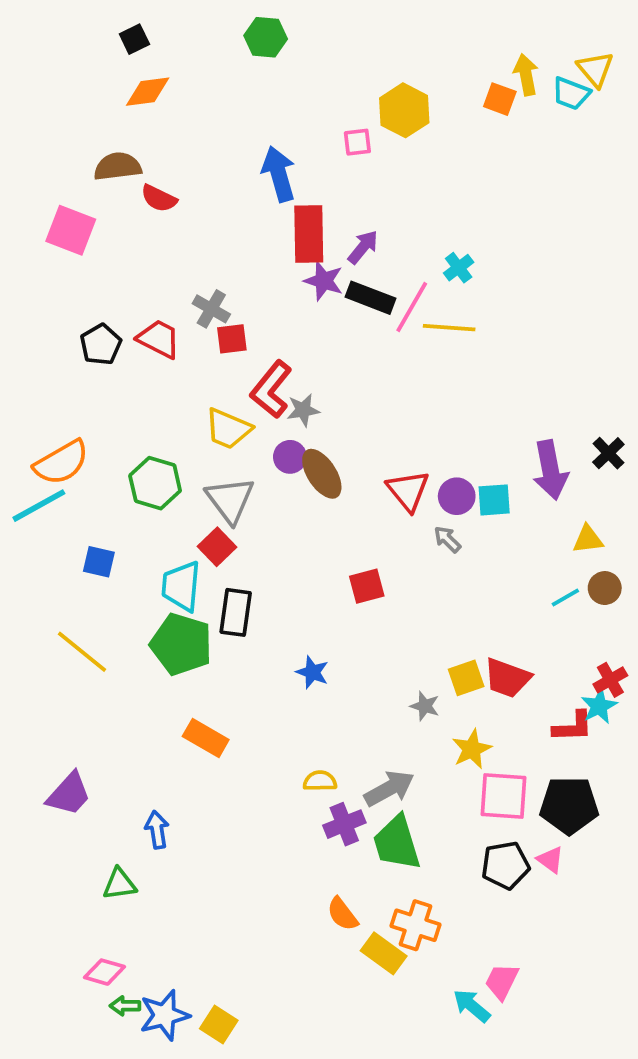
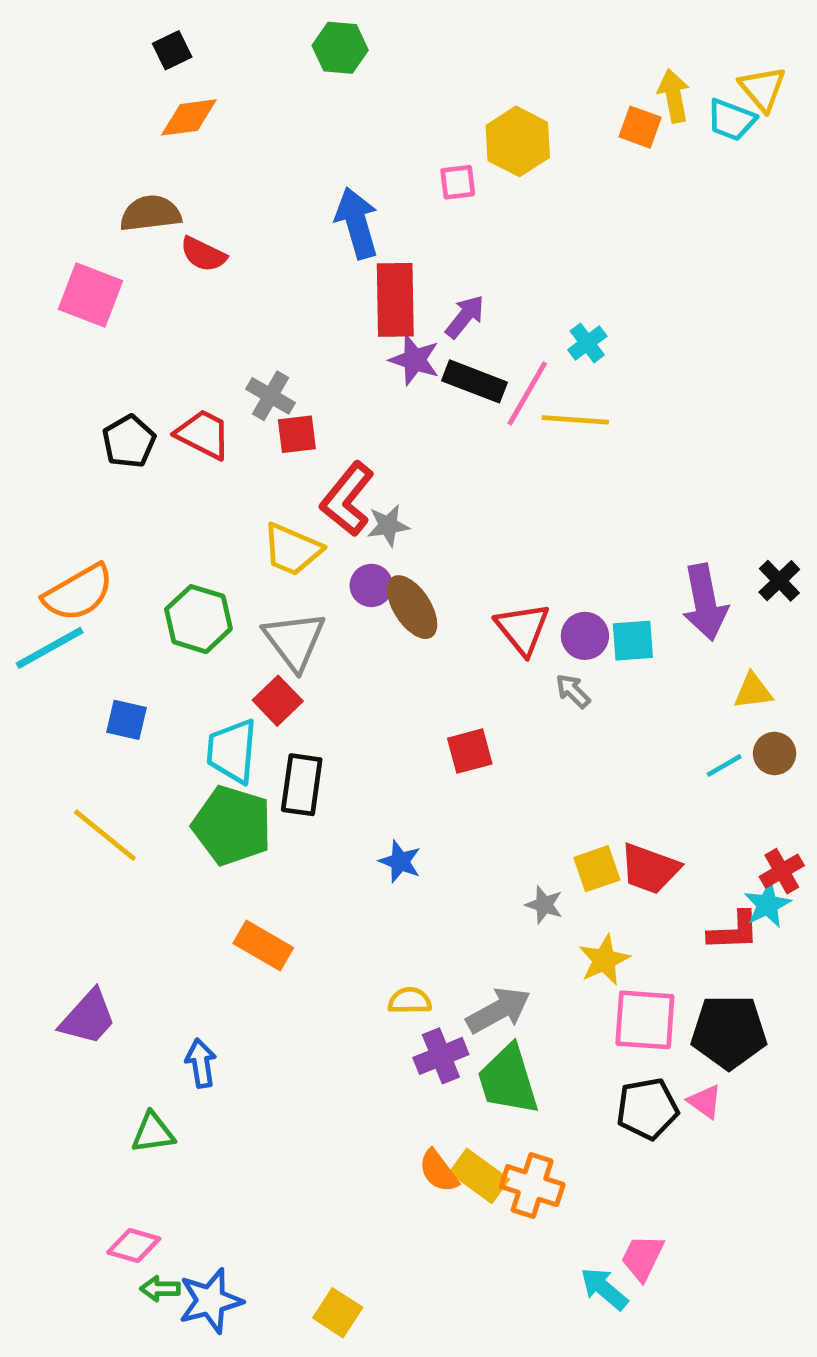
yellow rectangle: (384, 953) -> (479, 1176), moved
yellow square: (219, 1025) -> (338, 1313), moved

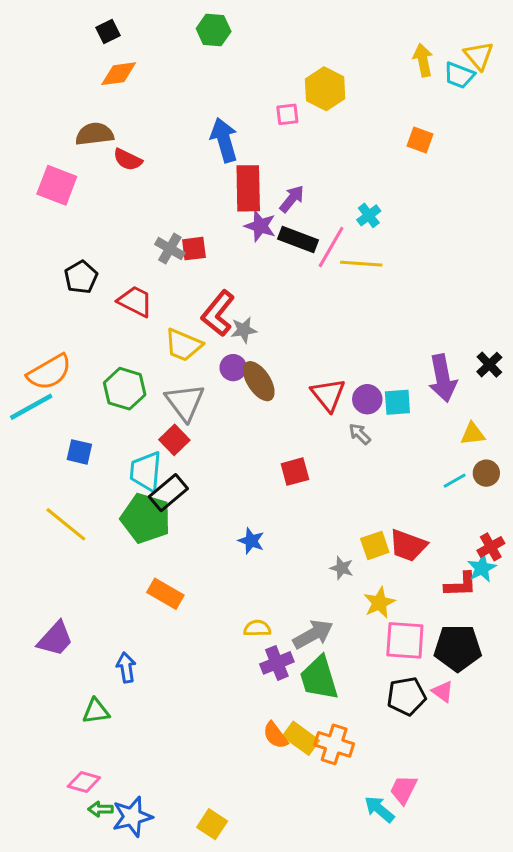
orange square: (640, 127) -> (420, 140), moved
red trapezoid: (203, 434) -> (135, 301), moved
red square: (297, 434) -> (194, 249), moved
black rectangle: (302, 785) -> (168, 493), moved, turned 42

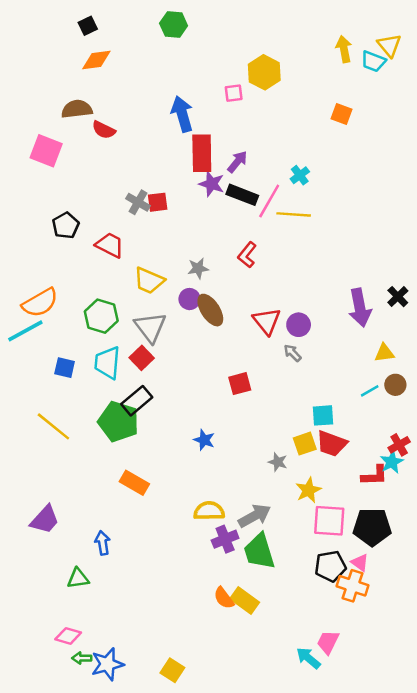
red L-shape: (218, 313) -> (247, 255), moved, size x0.7
cyan square: (397, 402) -> (323, 415), moved
cyan trapezoid: (146, 472) -> (107, 363), moved
yellow semicircle: (257, 628) -> (209, 511), size x1.4
orange cross: (334, 744) -> (352, 586), moved

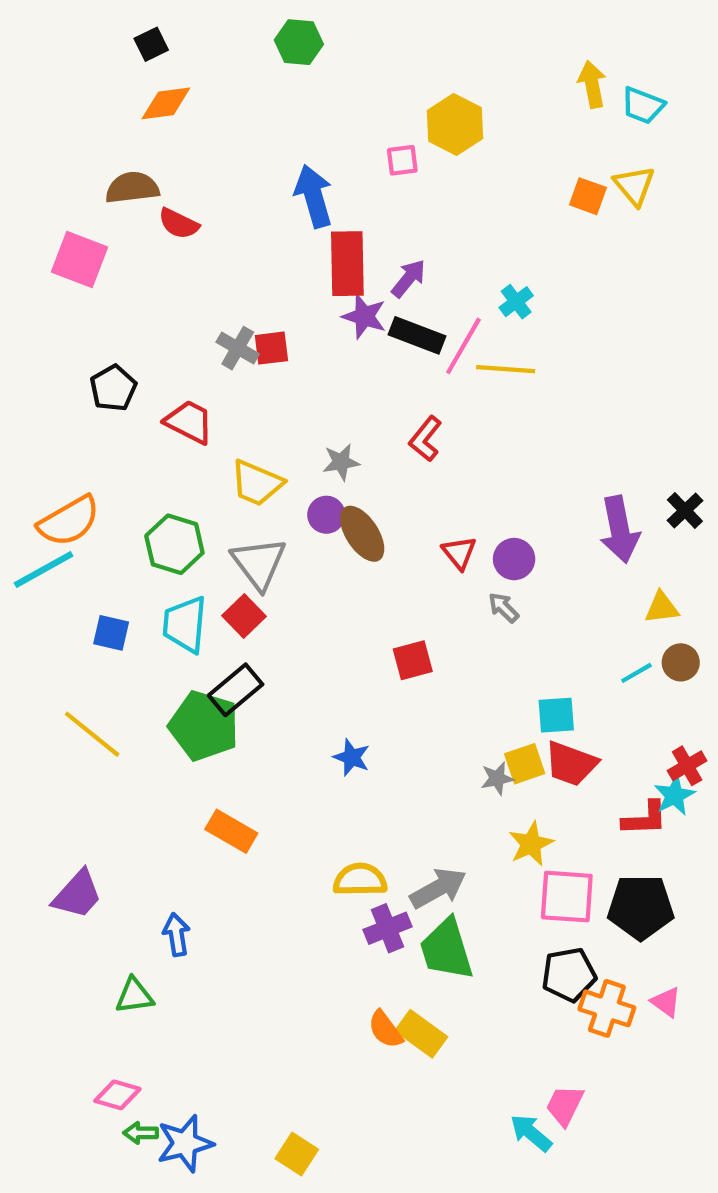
yellow triangle: (389, 45) -> (634, 186), moved
red triangle: (267, 321) -> (459, 553), size x0.7
gray star: (278, 462) -> (497, 778), moved, turned -30
pink triangle: (360, 562) -> (666, 1002), moved

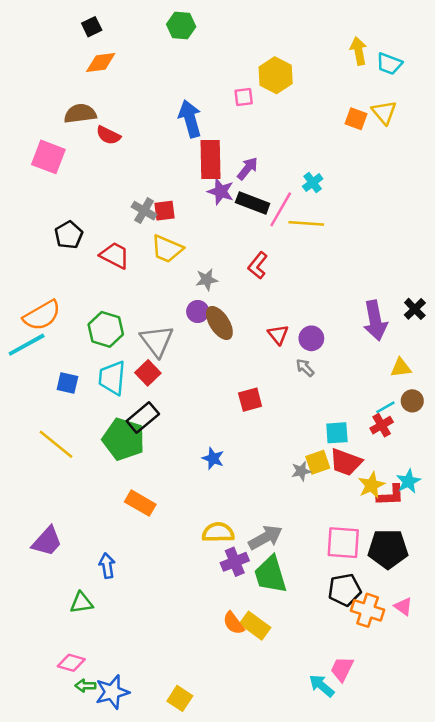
yellow trapezoid: (257, 483) -> (167, 249), moved
red cross: (687, 766) -> (382, 425), moved
yellow star: (531, 844) -> (371, 485), moved

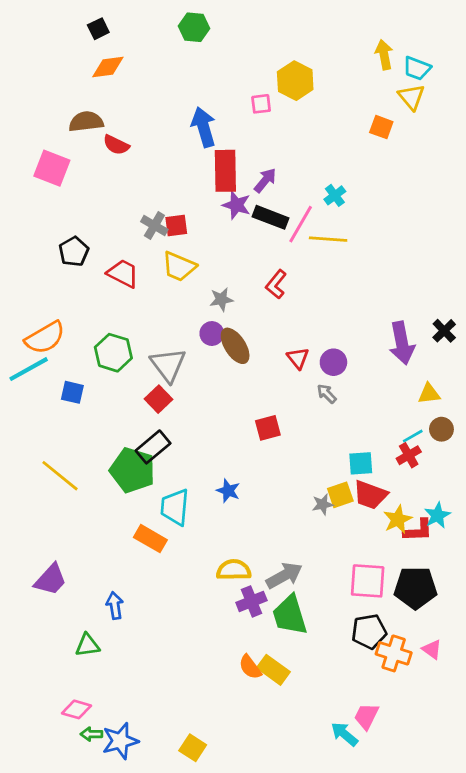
yellow triangle: (384, 112) -> (411, 97), moved
cyan trapezoid: (112, 378) -> (175, 507), moved
blue square: (67, 383) -> (72, 392), moved

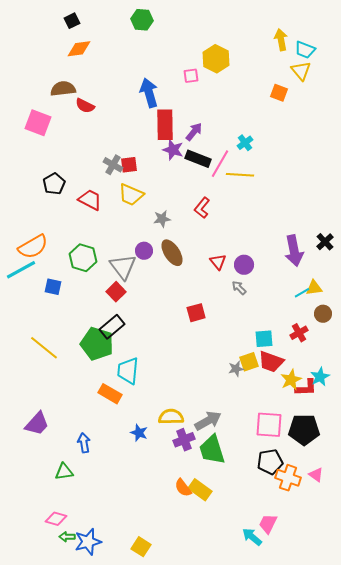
purple circle: (212, 334) -> (144, 251), moved
cyan line: (413, 436) -> (302, 293), moved
blue star: (228, 491) -> (139, 433), moved

